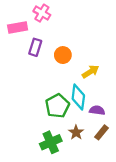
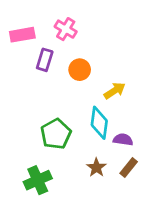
pink cross: (42, 13) -> (66, 29), moved
green pentagon: (57, 106) -> (56, 134), moved
green cross: (51, 142) -> (38, 180), moved

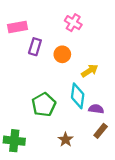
pink cross: (66, 29) -> (73, 23), moved
brown star: (96, 168) -> (66, 140), moved
green cross: (38, 180) -> (14, 141), moved, turned 30

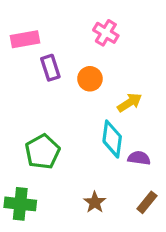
purple rectangle: (35, 47) -> (50, 68), turned -35
green pentagon: (44, 105) -> (42, 152), moved
brown rectangle: (101, 131) -> (147, 202), moved

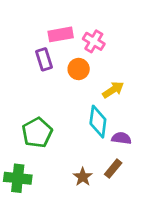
pink cross: (106, 33) -> (94, 41), moved
pink rectangle: (25, 39) -> (61, 34), moved
brown rectangle: (147, 202) -> (113, 169), moved

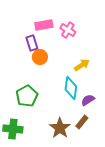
orange circle: (79, 69) -> (40, 57), moved
purple semicircle: (121, 138) -> (88, 100), turned -40
brown star: (83, 177) -> (60, 128), size x1.5

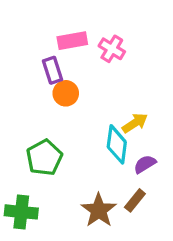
yellow arrow: (82, 65) -> (135, 123), moved

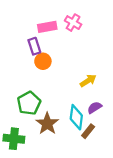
pink cross: (112, 49) -> (73, 23), moved
cyan diamond: (117, 144) -> (76, 117), moved
brown star: (99, 210) -> (47, 124), moved

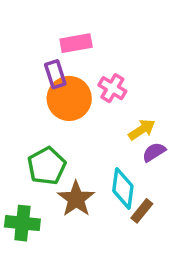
pink cross: (73, 23) -> (112, 88), moved
orange circle: (43, 61) -> (69, 98), size x1.6
purple semicircle: (95, 108) -> (154, 152), moved

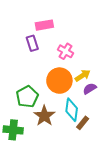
orange circle: (69, 98) -> (59, 81), moved

